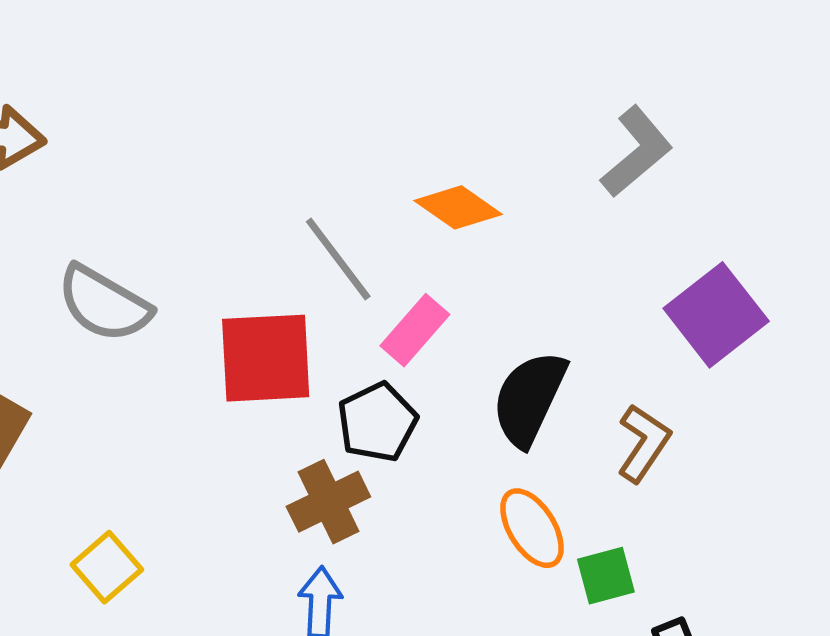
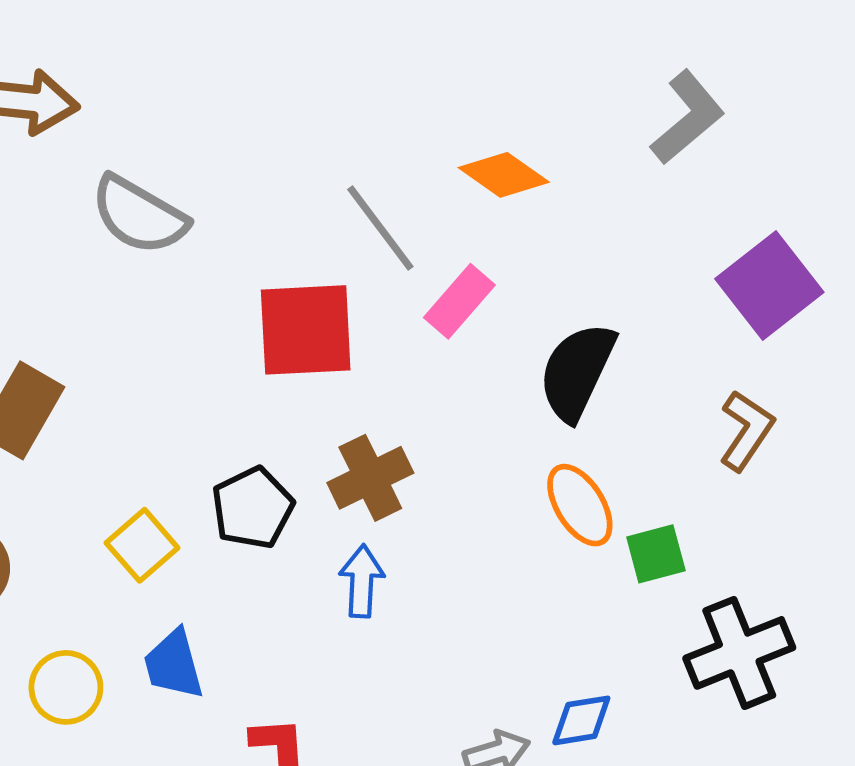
gray semicircle: (104, 304) -> (139, 215), moved
black pentagon: (377, 422) -> (253, 508), moved
brown L-shape: (644, 443) -> (746, 430), moved

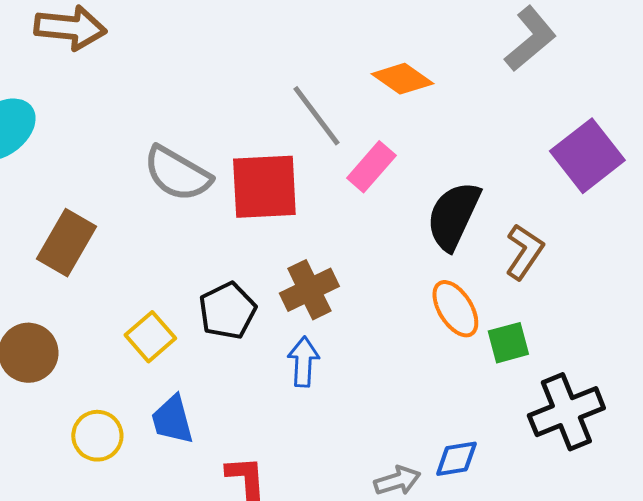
gray semicircle: (139, 215) -> (177, 174), moved
brown L-shape: (746, 430) -> (524, 252), moved

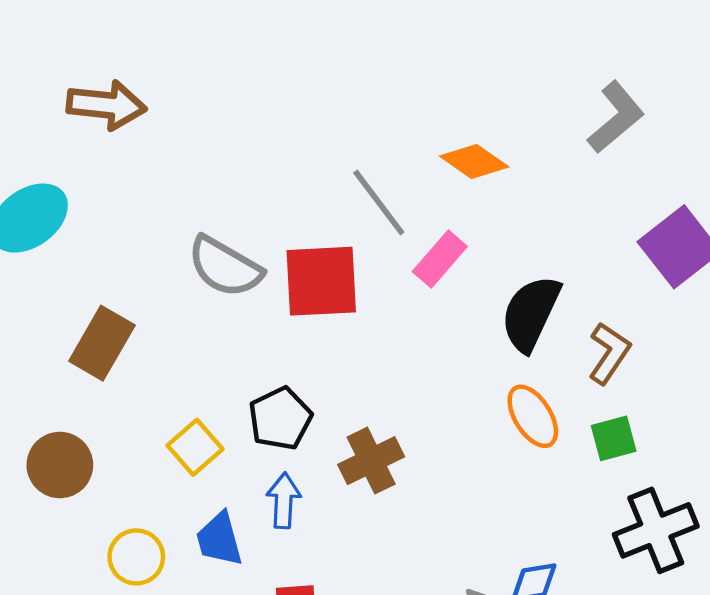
brown cross: (309, 290) -> (371, 461), moved
green square: (508, 343) -> (614, 438), moved
blue arrow: (303, 362) -> (284, 500), moved

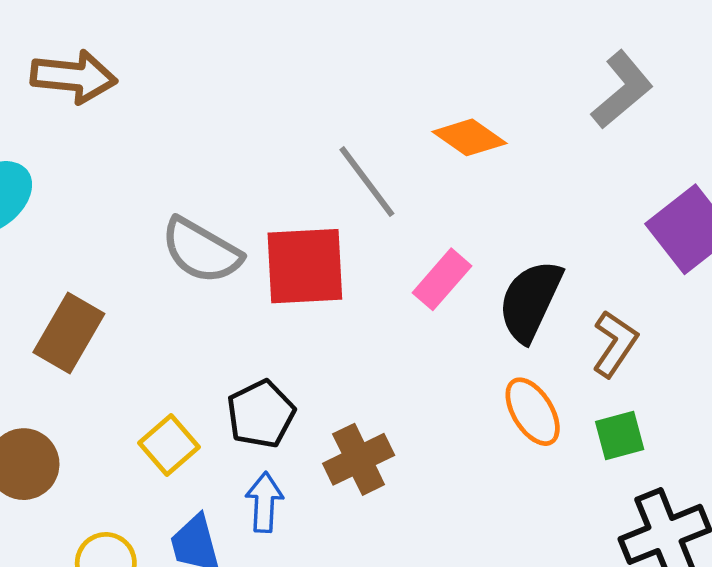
pink rectangle: (440, 259) -> (442, 279), moved

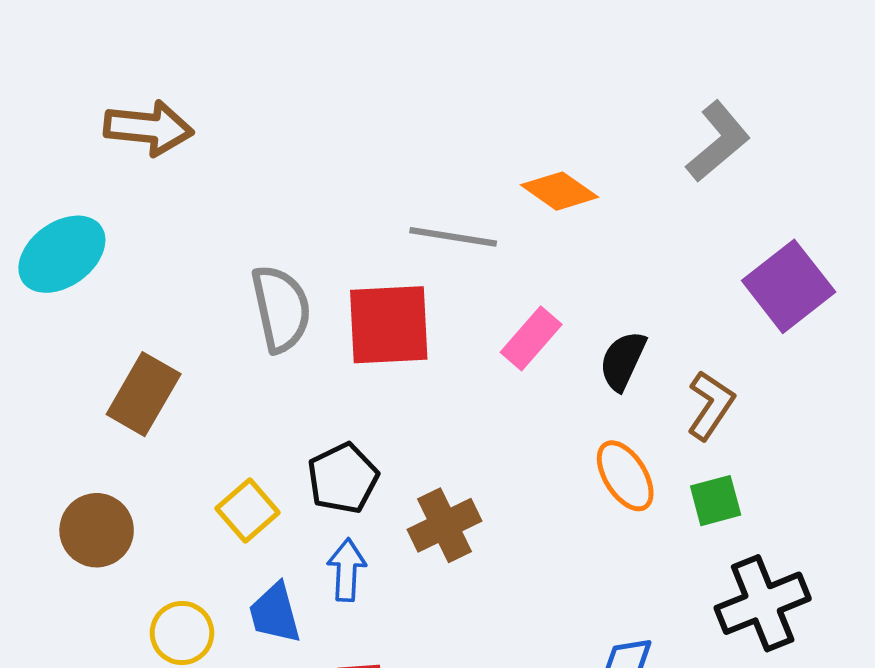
gray line: (367, 182) -> (453, 237), turned -44
gray semicircle: (201, 251) -> (281, 309), turned -132
black semicircle: (530, 301) -> (623, 361), size x0.7

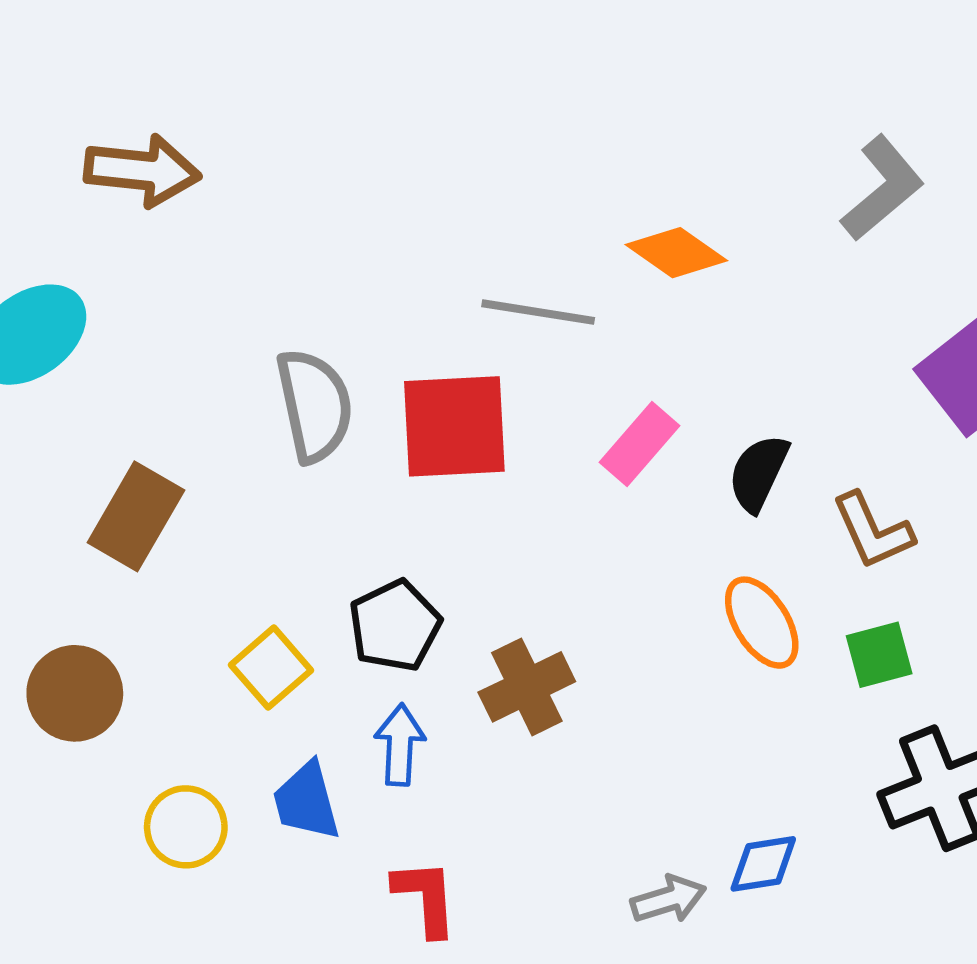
brown L-shape: (711, 405) -> (873, 531), turned 122

